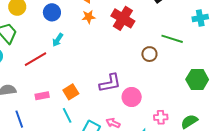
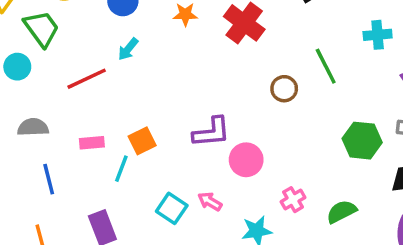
green line: (172, 39) -> (326, 66), turned 40
cyan line: (67, 115) -> (121, 169), moved, turned 42
pink cross: (161, 117) -> (293, 200), turned -32

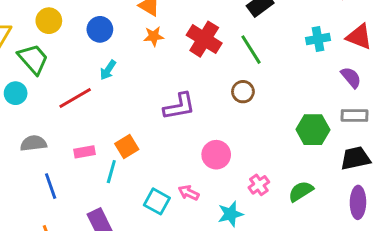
green line: (326, 66) -> (251, 50), moved
purple L-shape: (211, 132) -> (179, 106), moved

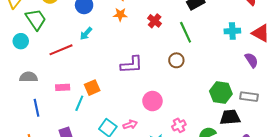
red cross: (204, 39) -> (155, 21), size x0.6
gray rectangle: (354, 116) -> (249, 97), moved
black trapezoid: (355, 158) -> (230, 117), moved
pink arrow: (189, 193) -> (130, 125), turned 128

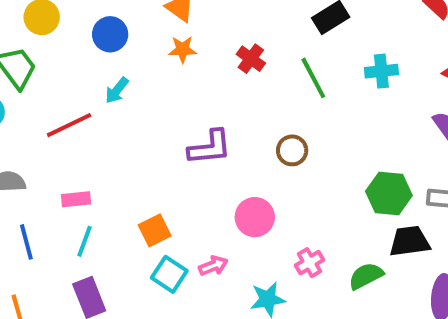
cyan cross: (232, 31) -> (381, 71), moved
brown circle: (176, 60) -> (292, 150), moved
orange square: (92, 88) -> (155, 230), moved
cyan line: (79, 103) -> (85, 241), moved

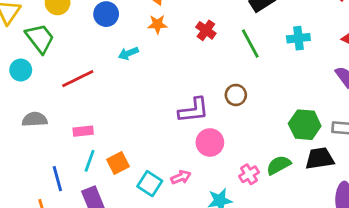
cyan arrow: (117, 90) -> (128, 53), moved, turned 30
purple L-shape: (210, 147) -> (194, 110), moved
orange square: (155, 230) -> (118, 163), moved
blue line: (26, 242) -> (57, 179), moved
green semicircle: (366, 276) -> (279, 165), moved

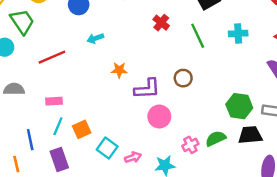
orange star: (158, 24) -> (119, 70), moved
pink arrow: (181, 177) -> (133, 157), moved

